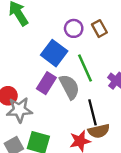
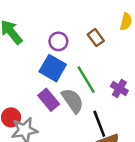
purple circle: (74, 28) -> (58, 41), moved
purple rectangle: (46, 83) -> (49, 100), turned -65

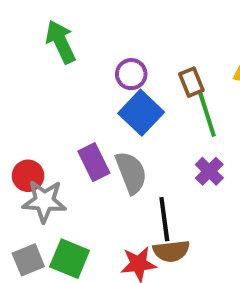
blue square: (53, 68) -> (141, 113), moved
green line: (86, 80) -> (207, 113), moved

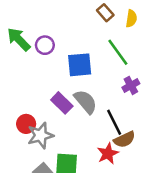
purple circle: (131, 74) -> (45, 45), moved
brown rectangle: (191, 82) -> (105, 13), moved
blue square: (141, 113) -> (80, 65), turned -30
purple cross: (209, 171) -> (131, 85), turned 35

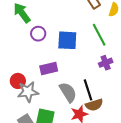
purple circle: (45, 45) -> (38, 34), moved
gray semicircle: (86, 102) -> (68, 92), moved
purple rectangle: (62, 103) -> (49, 69), turned -66

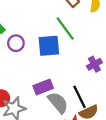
green line: (99, 35) -> (65, 29), moved
purple rectangle: (49, 69) -> (43, 87), moved

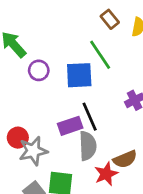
black line: (79, 97) -> (90, 117), moved
gray semicircle: (58, 103) -> (88, 146), turned 35

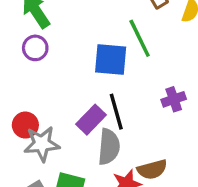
purple circle: (39, 70) -> (35, 48), moved
purple rectangle: (70, 126) -> (91, 120), turned -35

